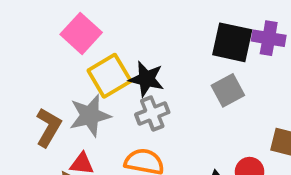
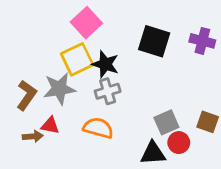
pink square: (81, 33) -> (86, 23), moved
black square: (232, 42) -> (154, 41), moved
gray square: (228, 90) -> (166, 122), moved

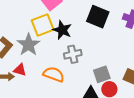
gray star: (59, 89) -> (29, 45), turned -30
gray cross: (108, 91) -> (73, 54), moved

